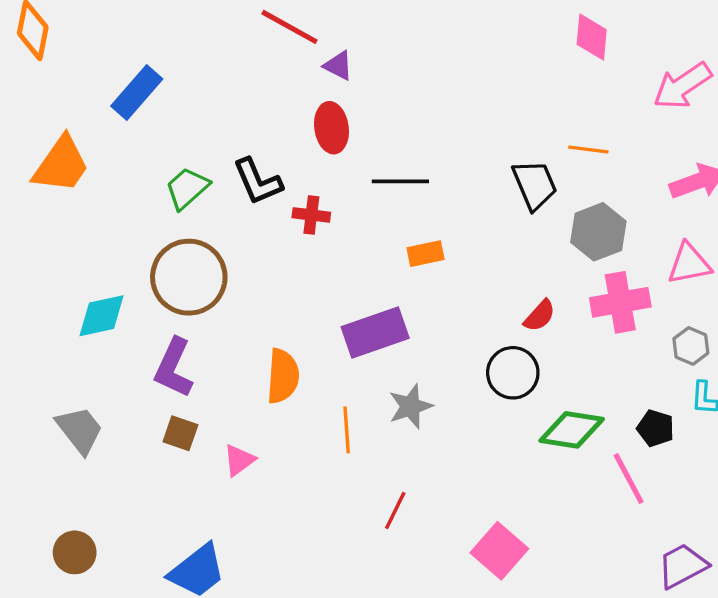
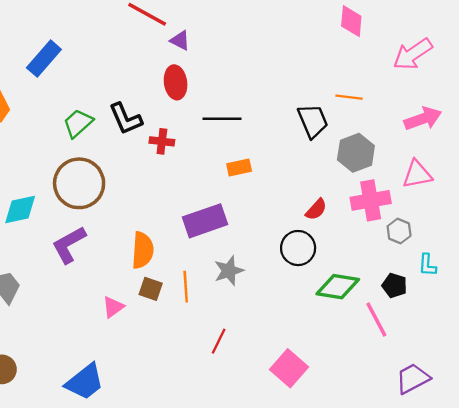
gray hexagon: (691, 346) -> (399, 231), moved
purple L-shape: (174, 368) -> (69, 245), turned 36
brown square: (180, 433) -> (151, 289), moved

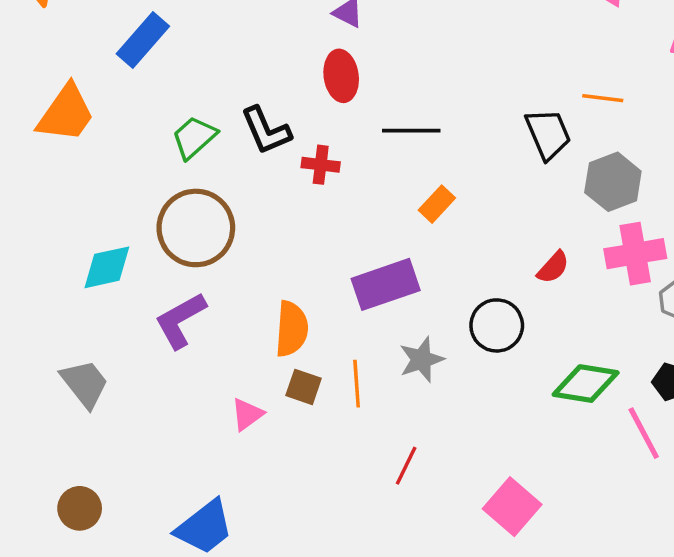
orange rectangle: (239, 167) -> (437, 204), turned -35
black circle: (298, 248) -> (497, 325), moved

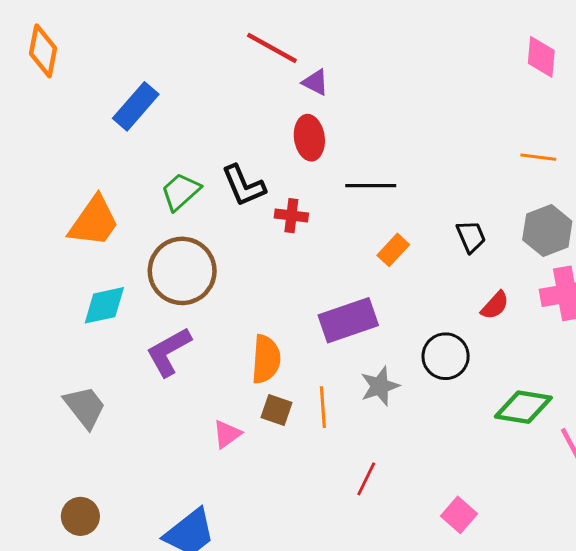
orange trapezoid: (66, 113) -> (94, 222), moved
black trapezoid: (548, 134) -> (471, 236), moved, size x0.7
pink square: (512, 507) -> (459, 515), size x0.7

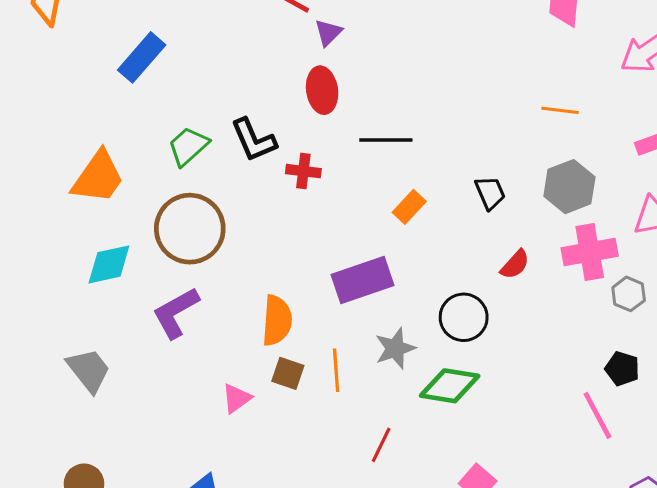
purple triangle: (315, 82) -> (328, 33), turned 48
green diamond: (523, 407) -> (450, 386), moved

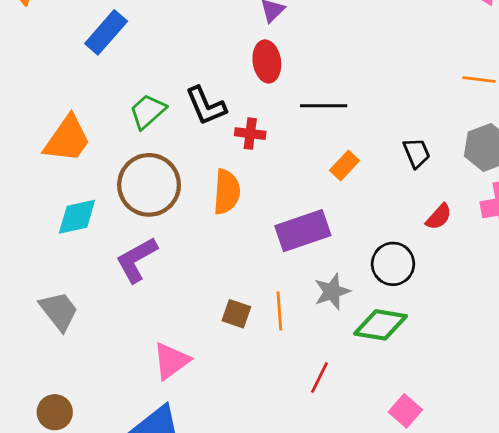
orange semicircle: (277, 320) -> (227, 192), moved
pink triangle: (236, 398) -> (171, 361), moved, size x1.4

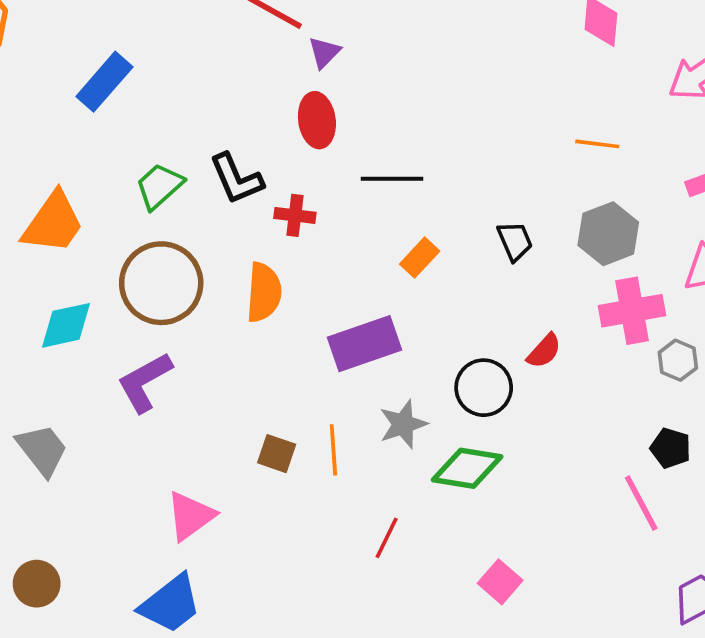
red semicircle: (439, 217) -> (544, 351), moved

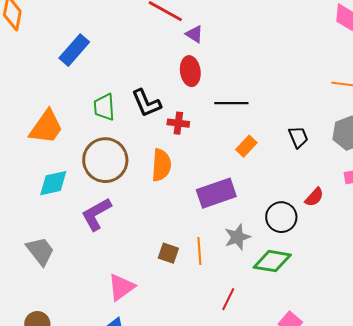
purple triangle: (324, 52) -> (194, 34), turned -42
green trapezoid: (159, 186) -> (104, 107), turned -52

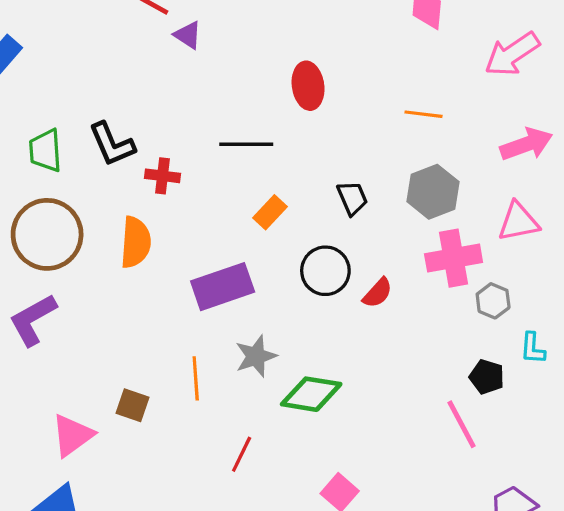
red ellipse: (190, 71) -> (308, 86), moved
black circle: (281, 217) -> (325, 271), moved
brown square: (168, 253) -> (132, 405), moved

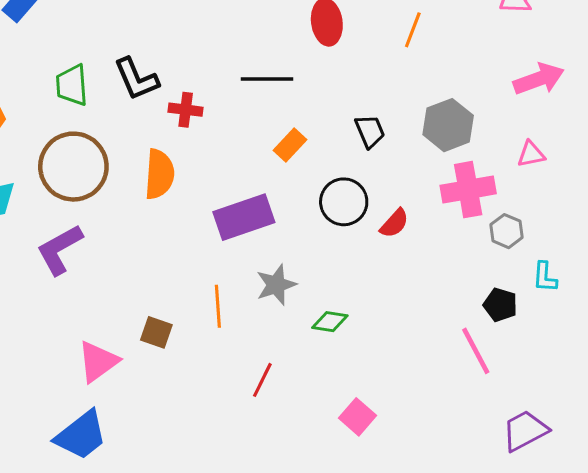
orange line: (423, 114) -> (413, 30), moved, turned -76
pink triangle: (518, 222) -> (531, 154), size x0.7
green diamond: (311, 394) -> (330, 322), size x0.6

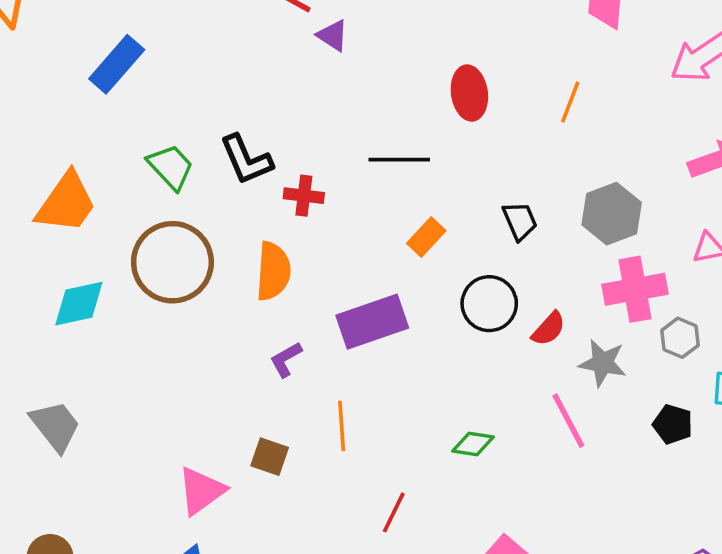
green trapezoid: (72, 85) -> (171, 167), turned 141
purple L-shape: (60, 249) -> (286, 359), moved, size x0.6
gray star: (276, 285) -> (603, 363), moved, turned 30
pink line: (476, 351) -> (568, 421), moved

